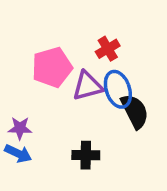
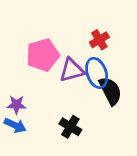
red cross: (108, 49) -> (99, 40), moved
black cross: (86, 155) -> (70, 127), turned 30

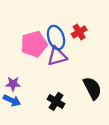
blue ellipse: (97, 73) -> (56, 37), moved
black semicircle: (110, 91) -> (92, 88), moved

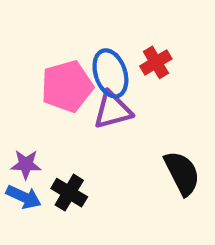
black cross: (56, 101) -> (69, 193), moved

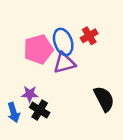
purple star: (26, 164) -> (30, 94), moved
blue arrow: (24, 197) -> (14, 113), turned 48

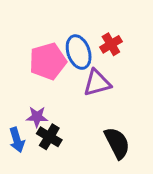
purple triangle: (64, 63) -> (97, 83), moved
black semicircle: (104, 99) -> (117, 143), moved

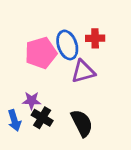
red cross: (111, 44) -> (95, 38), turned 30
black semicircle: (117, 143) -> (82, 123), moved

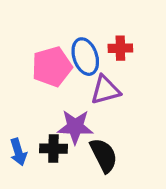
purple star: (32, 101) -> (75, 127), moved, size x1.5
black cross: (42, 118) -> (53, 149), turned -30

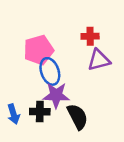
blue ellipse: (85, 57) -> (50, 71), moved
purple triangle: (105, 90) -> (99, 60), moved

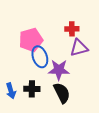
purple star: (56, 95) -> (59, 70), moved

